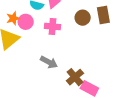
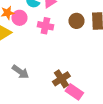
gray arrow: (49, 62) -> (20, 72), moved

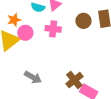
pink circle: (19, 18) -> (25, 33), moved

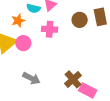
orange star: (14, 20) -> (18, 21), moved
pink circle: (25, 33) -> (23, 43), moved

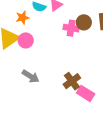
pink cross: (50, 29) -> (71, 28), moved

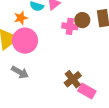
pink circle: (26, 40) -> (25, 41), size x1.6
gray arrow: (31, 76) -> (20, 72), moved

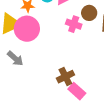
brown circle: (82, 20) -> (89, 13), moved

